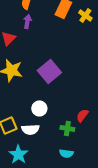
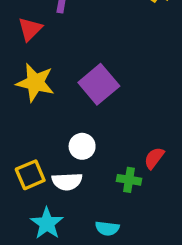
cyan semicircle: (66, 153) -> (107, 228), moved

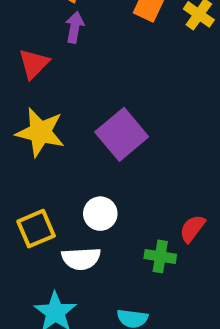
yellow square: (30, 175) -> (36, 229), moved

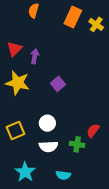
purple arrow: (75, 27) -> (35, 56), moved
purple square: (122, 134) -> (58, 84), size x0.6
white semicircle: (81, 259) -> (48, 146), moved

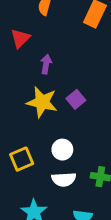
red triangle: (14, 49) -> (20, 38), moved
yellow star: (18, 83) -> (42, 102), moved

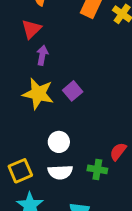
red triangle: (20, 38) -> (31, 29), moved
yellow square: (22, 159) -> (20, 171), moved

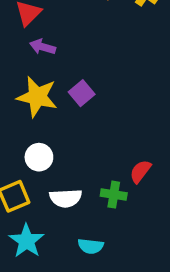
purple arrow: (42, 55) -> (43, 47), turned -84
white circle: (59, 142) -> (39, 157), moved

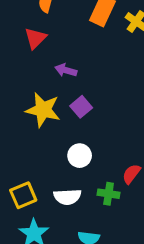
purple arrow: (43, 47) -> (66, 70), moved
white circle: (39, 157) -> (80, 156), moved

